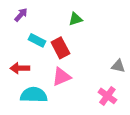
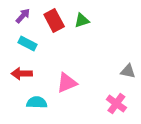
cyan rectangle: (37, 40) -> (28, 44), moved
red rectangle: (60, 48) -> (54, 20), moved
cyan semicircle: (34, 95) -> (37, 102), size x0.7

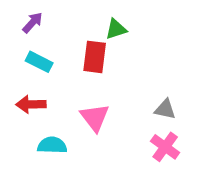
red rectangle: (54, 20) -> (95, 57), moved, turned 35
gray triangle: (128, 71) -> (165, 109), moved
pink triangle: (67, 83) -> (95, 117), turned -45

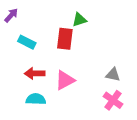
purple arrow: (33, 23) -> (11, 15), moved
red arrow: (31, 104) -> (35, 73), moved
pink triangle: (95, 117) -> (65, 80), turned 40

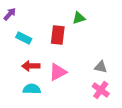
green triangle: (79, 20) -> (79, 18), moved

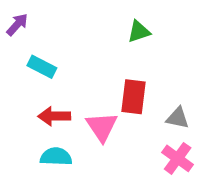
red rectangle: (58, 35) -> (134, 97), moved
pink triangle: (58, 72) -> (102, 127), turned -36

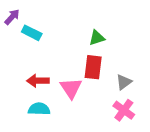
green triangle: (139, 32) -> (97, 38), moved
cyan rectangle: (42, 67) -> (32, 33), moved
gray triangle: (178, 118) -> (124, 82), turned -49

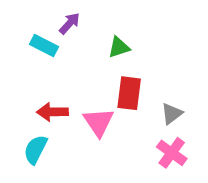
purple arrow: (12, 17) -> (70, 23), moved
green triangle: (97, 38) -> (119, 47), moved
cyan semicircle: (39, 109) -> (35, 149), moved, turned -65

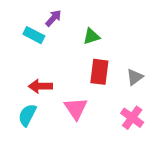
gray triangle: (172, 114) -> (135, 77), moved
pink triangle: (98, 122) -> (76, 109), moved

